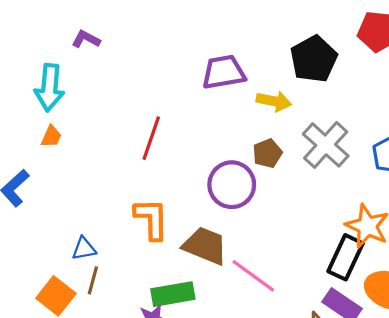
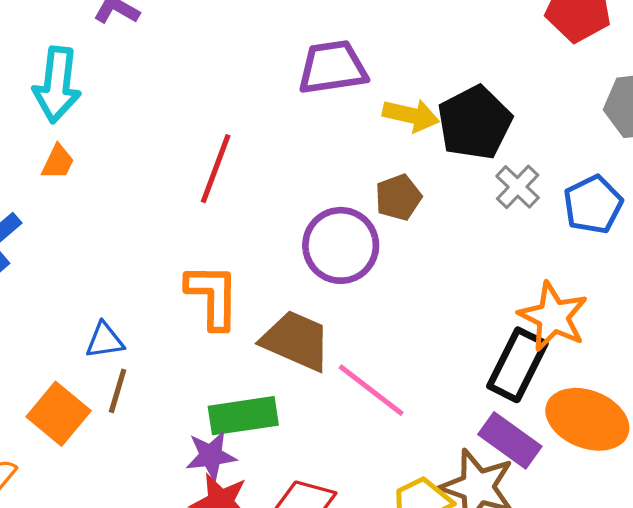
black pentagon: (314, 59) -> (475, 123), moved
gray cross: (326, 145) -> (518, 187), moved, size x0.6

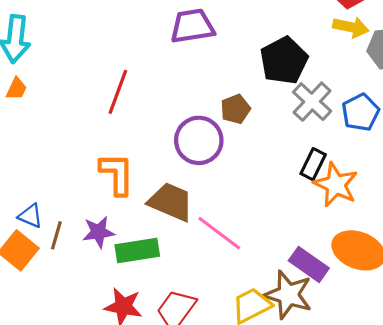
yellow arrow: (411, 115) -> (351, 27), moved
gray cross: (518, 187) -> (312, 102), size x1.4
blue triangle: (105, 340) -> (31, 216), moved, turned 32
black rectangle: (517, 365) -> (313, 164), moved, size x0.7
purple star: (211, 456) -> (98, 232), moved

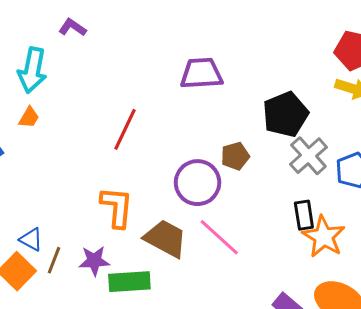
black rectangle: (313, 164) -> (304, 215), turned -40
pink line: (219, 233) -> (219, 237), moved

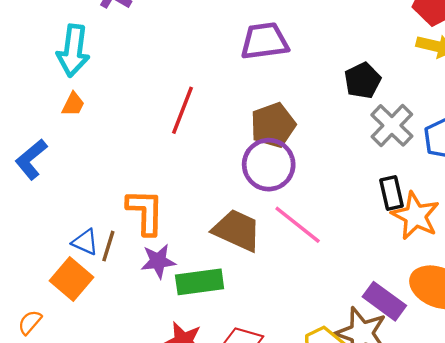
black pentagon: (285, 114) -> (363, 81), size x0.7
brown pentagon: (235, 156) -> (273, 125), moved, size x1.4
orange L-shape: (117, 207) -> (145, 212), moved
brown line: (54, 260) -> (108, 246), moved

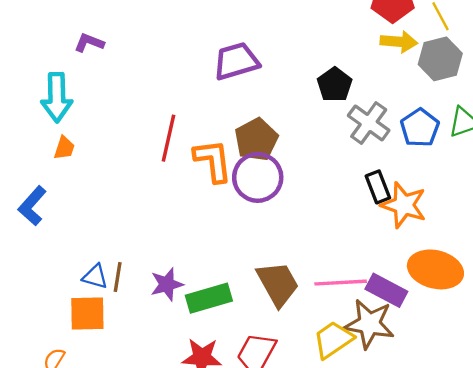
orange L-shape: (145, 212) -> (213, 161), moved
pink line: (298, 225) -> (341, 283), moved, turned -33
brown trapezoid: (237, 230) -> (278, 284), moved, turned 45
orange square: (72, 279) -> (87, 313), turned -33

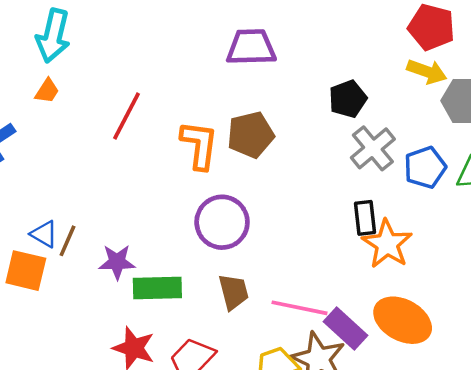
red line: (169, 138) -> (127, 116), moved
purple circle: (258, 177) -> (222, 222), moved
brown trapezoid: (278, 284) -> (234, 292), size x0.7

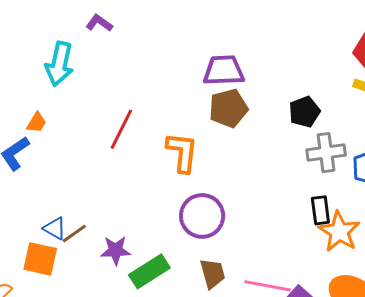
orange trapezoid: (47, 91) -> (37, 123), moved
brown pentagon: (251, 135) -> (228, 108), moved
gray cross: (373, 148) -> (326, 153), turned 33
brown line: (67, 241) -> (74, 234), turned 32
green rectangle: (157, 288) -> (149, 271), turned -30

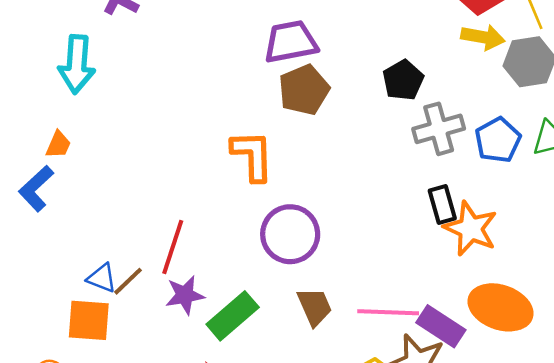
red line: (121, 129) -> (173, 247), moved

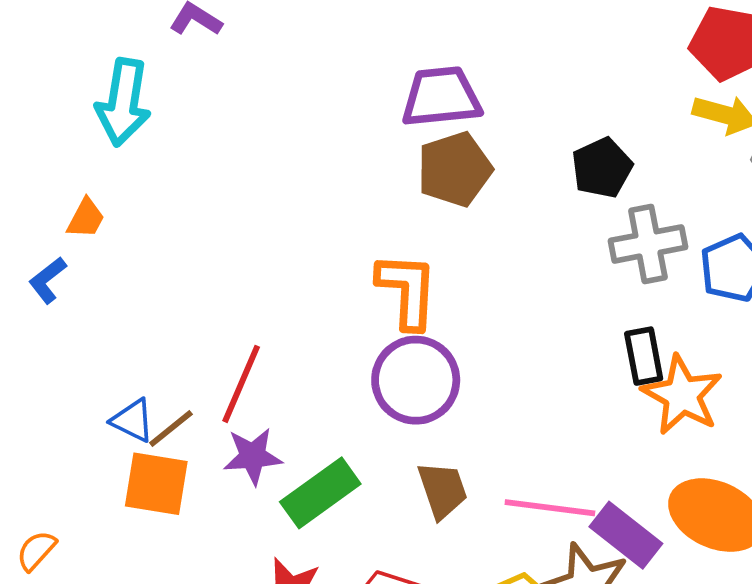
orange L-shape: (252, 156) -> (407, 291), moved
blue L-shape: (36, 189) -> (48, 280), size x0.7
orange square: (89, 320) -> (156, 484), moved

